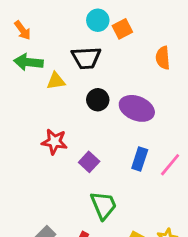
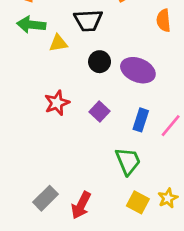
red star: (54, 142) -> (57, 103), turned -30
purple square: (89, 162) -> (100, 111), moved
green trapezoid: (104, 205) -> (128, 161), moved

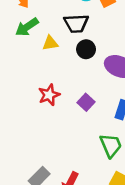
green arrow: (31, 25) -> (27, 27), turned -40
black circle: (100, 62) -> (86, 49), moved

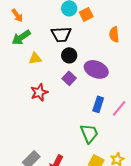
yellow triangle: (50, 43) -> (35, 58), moved
purple square: (86, 102) -> (69, 78), moved

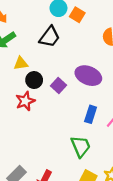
orange square: (86, 14) -> (77, 15), turned -32
black trapezoid: (61, 34) -> (50, 37), turned -50
black circle: (69, 55) -> (34, 80), moved

